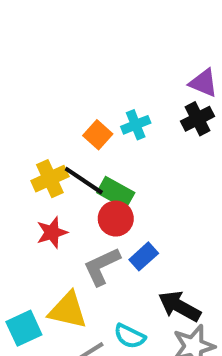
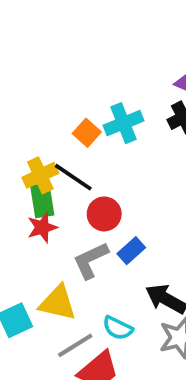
cyan cross: (136, 125) -> (123, 123), size x1.4
green rectangle: (116, 193) -> (42, 200), moved, turned 52

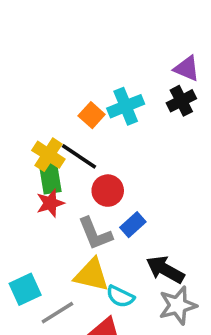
yellow cross: (40, 175) -> (48, 155), turned -32
gray L-shape: (91, 260) -> (95, 234), turned -87
yellow triangle: (58, 303) -> (92, 275), moved
gray line: (75, 345) -> (57, 313), moved

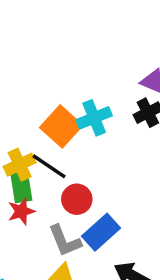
orange square: (92, 115) -> (61, 126), size x1.6
yellow cross: (48, 155) -> (20, 165), turned 32
blue rectangle: (133, 225) -> (101, 232), size x1.5

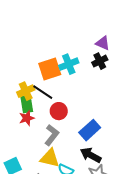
orange square: (61, 126) -> (50, 69), turned 30
blue rectangle: (101, 232) -> (90, 130), moved
gray L-shape: (65, 241) -> (52, 135), turned -120

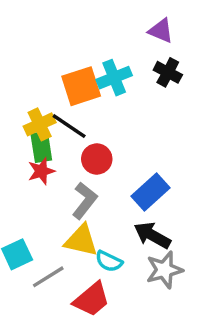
purple triangle: (103, 43) -> (161, 31), moved
black cross: (100, 61) -> (168, 72), turned -35

